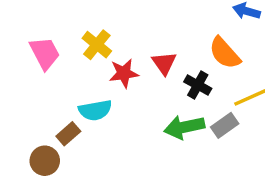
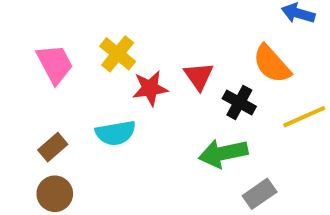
gray rectangle: (225, 125) -> (260, 194), moved
brown rectangle: (68, 134) -> (53, 147), moved

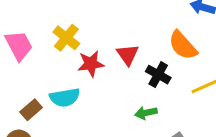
brown rectangle: (53, 147) -> (31, 110), moved
green arrow: (223, 153) -> (146, 113), size x0.6

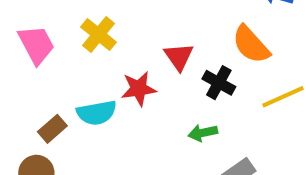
red star: (91, 64) -> (139, 89), moved

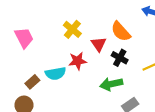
yellow cross: (99, 35) -> (72, 29), moved
orange semicircle: (251, 45) -> (121, 31), moved
green arrow: (203, 133) -> (111, 84), size x1.5

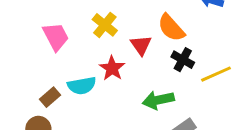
pink trapezoid: (24, 38) -> (56, 37), moved
black cross: (120, 58) -> (183, 60), moved
red star: (78, 61) -> (112, 68), turned -30

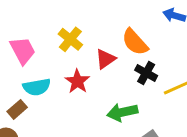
red triangle: (141, 45) -> (105, 59), turned 30
cyan semicircle: (82, 86) -> (37, 87), moved

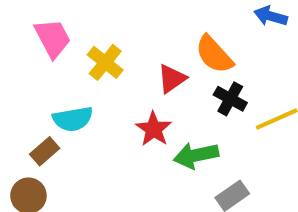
yellow cross: (70, 39) -> (105, 62), moved
pink trapezoid: (23, 51) -> (53, 38), moved
red star: (77, 81) -> (154, 129), moved

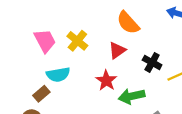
pink trapezoid: (53, 38) -> (45, 41), moved
orange semicircle: (214, 54) -> (128, 23), moved

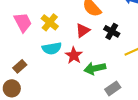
black cross: (152, 62) -> (112, 31), moved
cyan semicircle: (58, 75) -> (52, 48), moved

